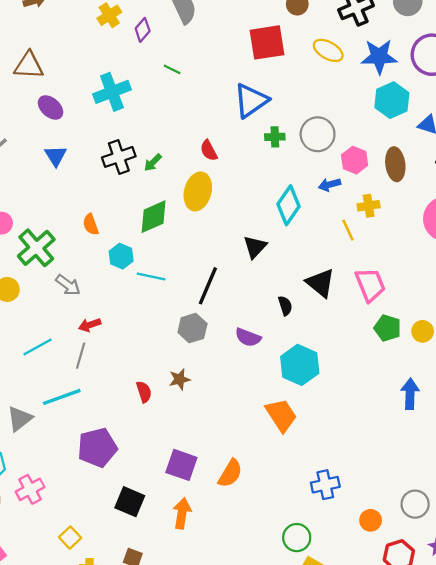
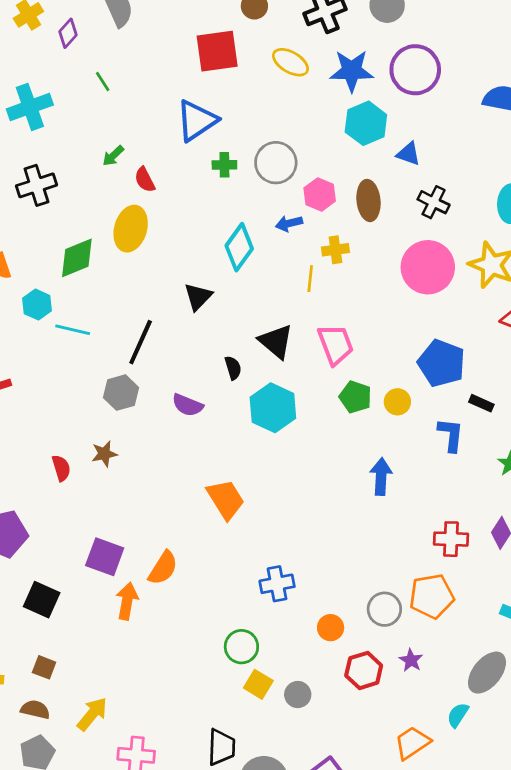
green line: (172, 69) -> (103, 81), turned 30
green arrow: (153, 163) -> (113, 156), moved
yellow line: (348, 230) -> (310, 279), turned 30
cyan hexagon: (300, 365) -> (273, 408), moved
orange arrow: (182, 513) -> (127, 601), moved

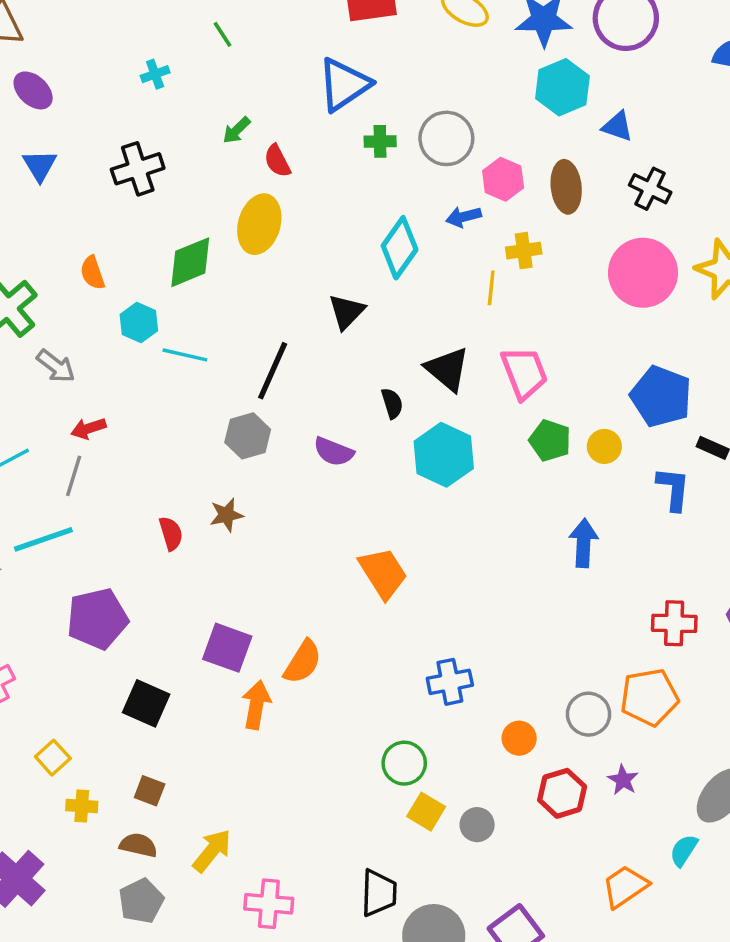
cyan cross: (30, 107) -> (155, 74), moved, size x0.5

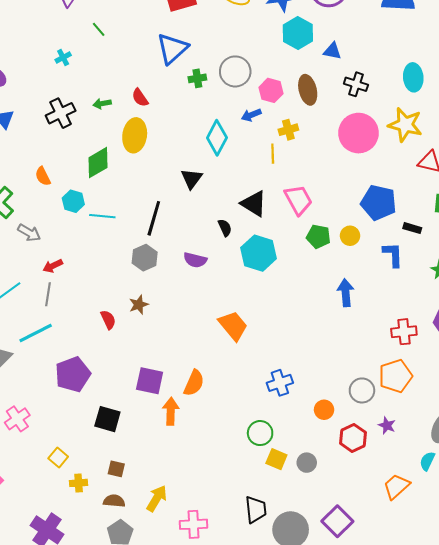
green arrow: (237, 130) -> (102, 104), moved, turned 42

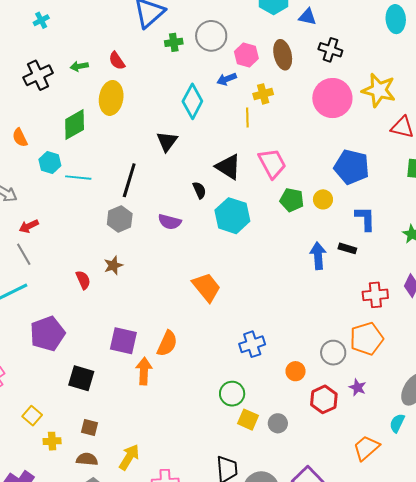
cyan ellipse: (413, 77) -> (396, 19), moved
black rectangle: (412, 228) -> (347, 248), moved
gray line: (48, 294) -> (24, 254), turned -40

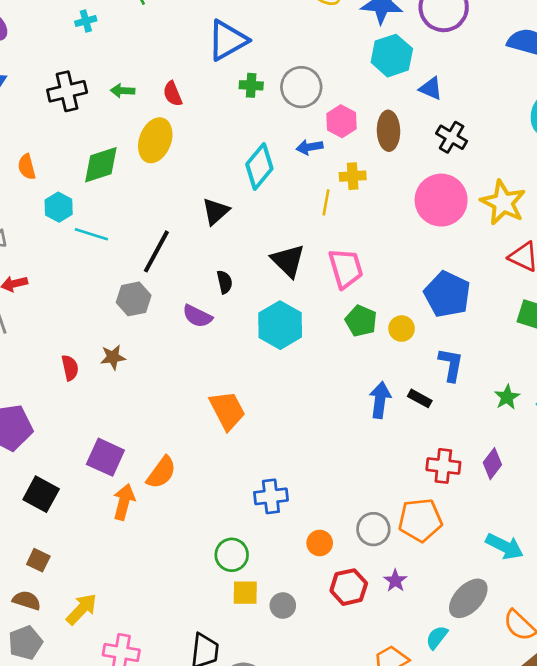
black semicircle: (199, 190) -> (225, 282), moved
yellow square: (248, 420) -> (245, 593), turned -35

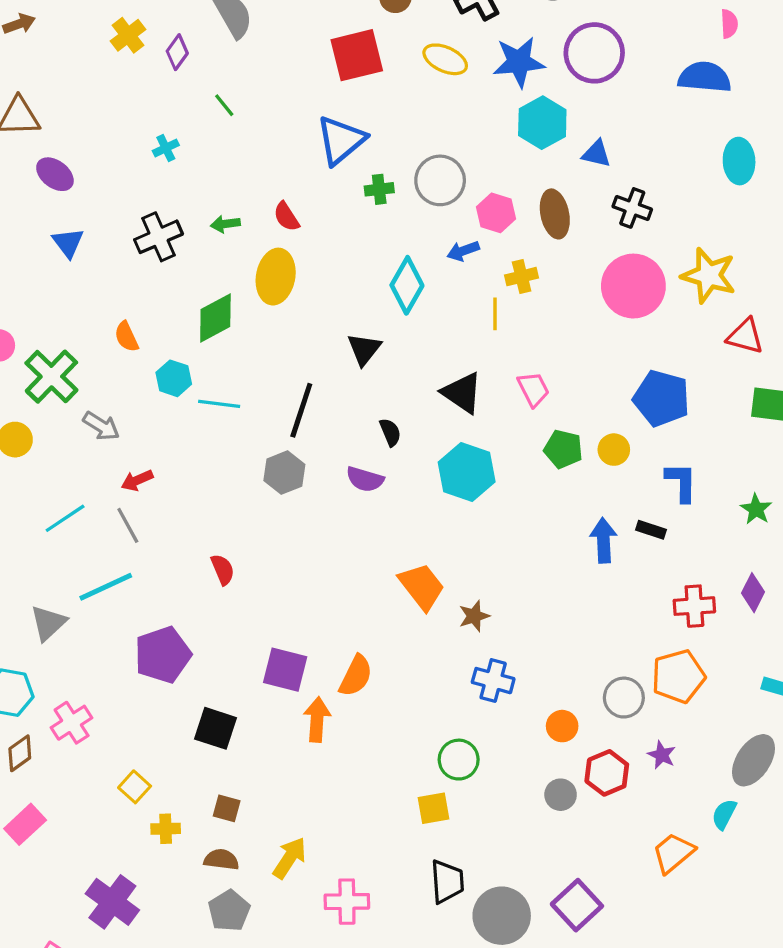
pink trapezoid: (346, 268) -> (533, 389), size x0.7
brown star: (113, 357) -> (474, 616), moved
blue cross: (271, 496) -> (493, 681), turned 32
yellow square: (245, 593) -> (433, 808), moved
gray circle: (283, 606) -> (561, 795), moved

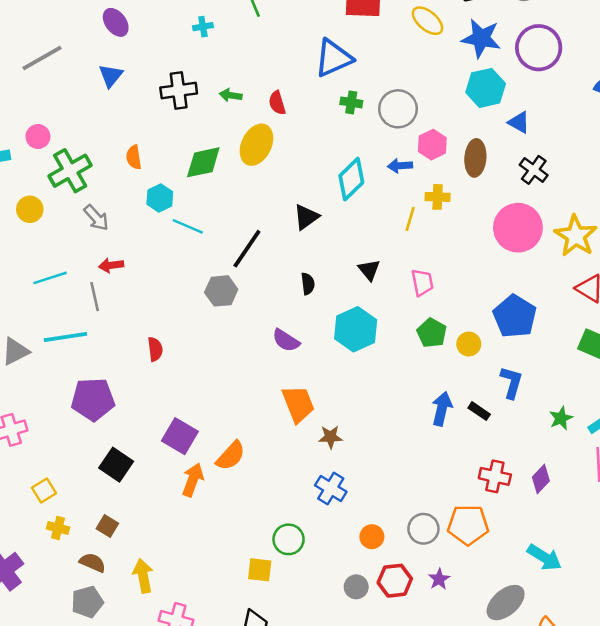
black triangle: (462, 393) -> (369, 270), size x0.7
purple semicircle: (365, 479) -> (286, 340), moved
yellow arrow: (290, 858) -> (143, 576), turned -60

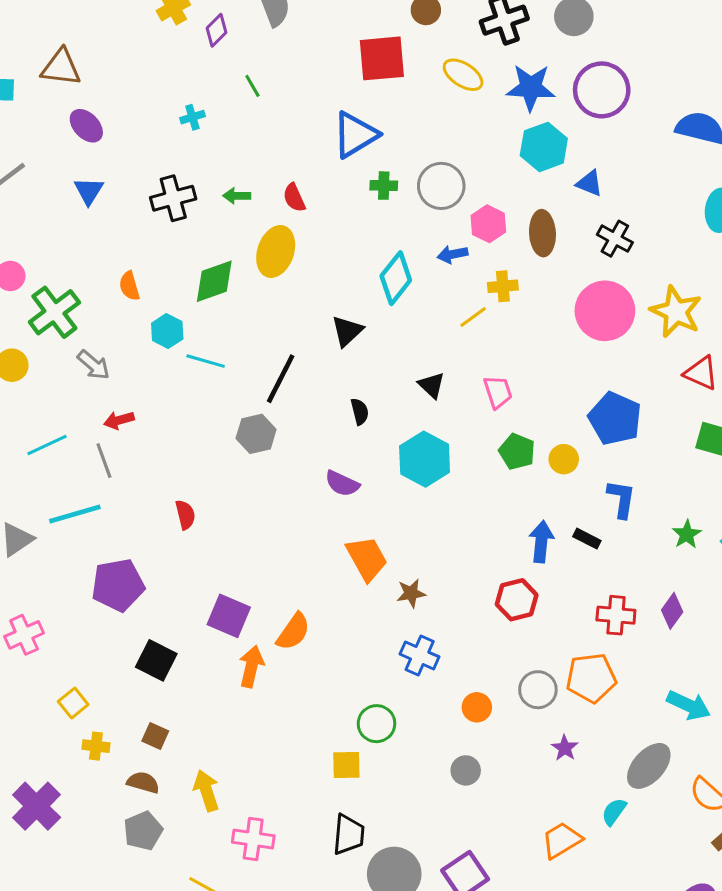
yellow line: (410, 219) -> (473, 317), turned 45
red hexagon: (395, 581) -> (517, 600), moved

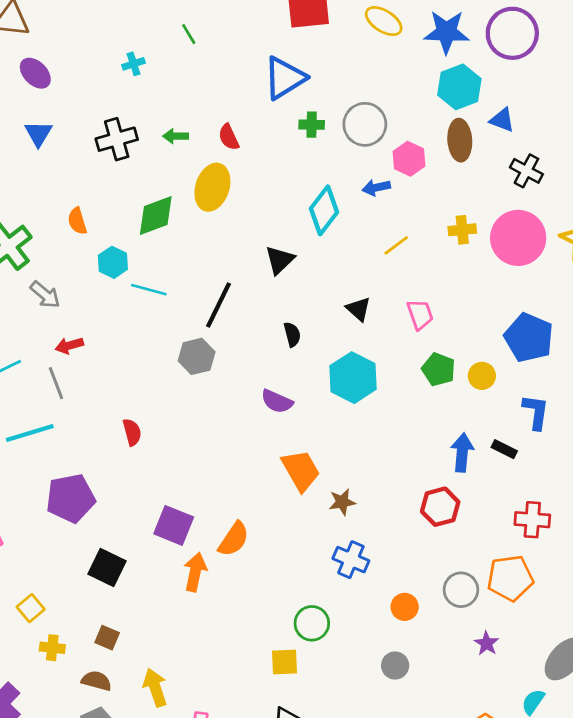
brown ellipse: (542, 233) -> (460, 140), moved
yellow cross: (503, 286) -> (462, 230), moved

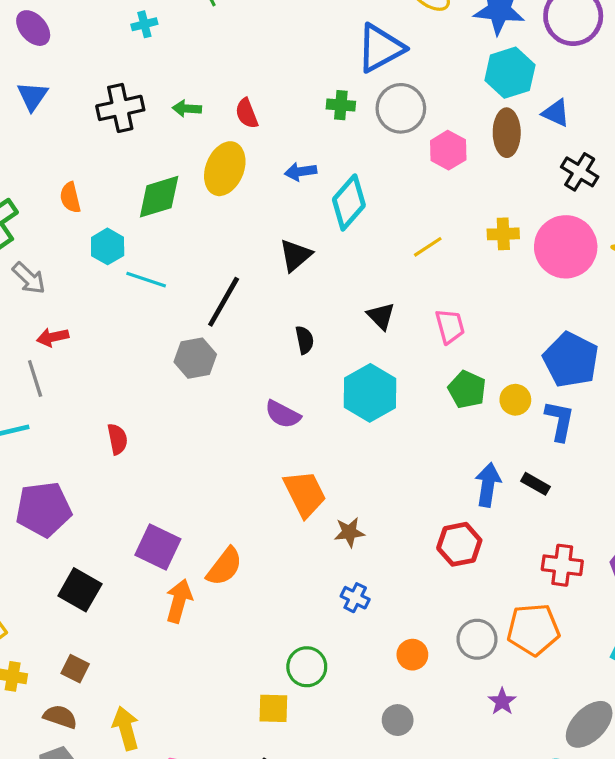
blue triangle: (285, 78) -> (380, 48), moved
blue arrow: (376, 188) -> (301, 172), moved
blue L-shape: (536, 412) -> (560, 421), moved
blue cross: (351, 560) -> (355, 598), size x0.7

